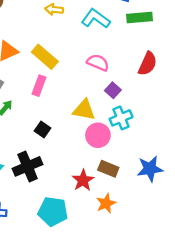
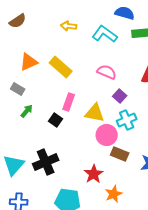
pink rectangle: (39, 86) -> (69, 102), moved
black square: (43, 129) -> (56, 120), moved
brown rectangle: (108, 169) -> (120, 154), moved

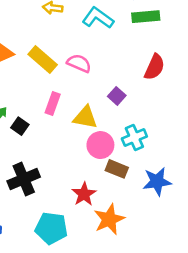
pink semicircle: (107, 72) -> (79, 63), moved
black square: (56, 120) -> (20, 126), moved
cyan cross: (127, 120) -> (134, 137), moved
orange star: (114, 194) -> (109, 219), size x1.4

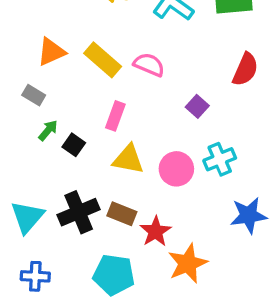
yellow triangle: (85, 117) -> (128, 159), moved
brown rectangle: (117, 169) -> (122, 214), moved

